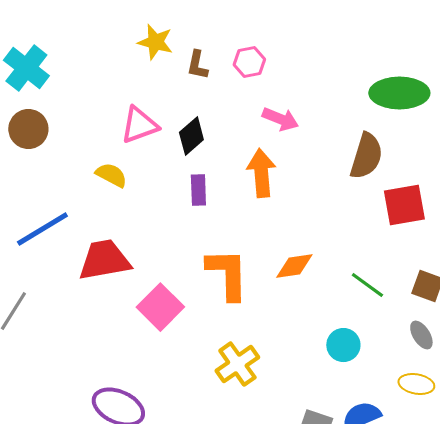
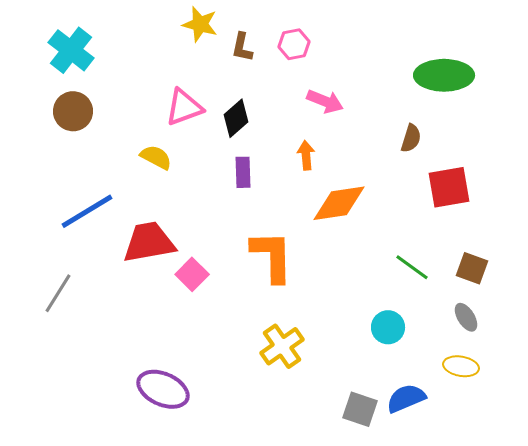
brown semicircle: (366, 156) -> (411, 138), size x0.6
orange arrow: (261, 173) -> (306, 155), size x0.6
orange diamond: (294, 266) -> (339, 203), moved, size x1.4
pink square: (160, 307) -> (192, 274), moved, size x0.7

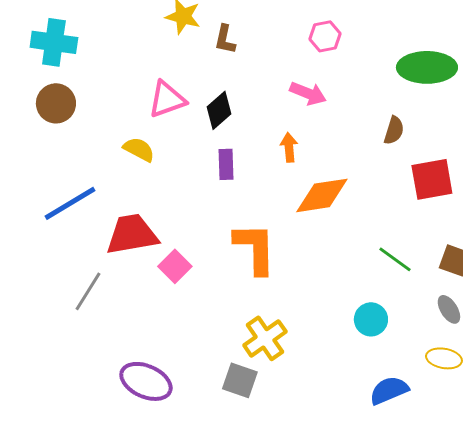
pink hexagon: (294, 44) -> (325, 36), moved
cyan cross: (71, 50) -> (54, 42), turned -30
gray line: (58, 293) -> (88, 291), moved
gray square: (360, 409) -> (240, 380), moved

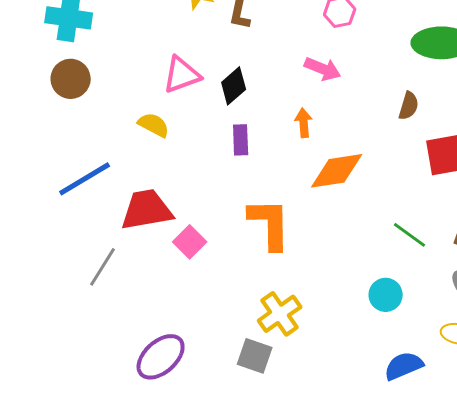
purple ellipse: (146, 381) -> (161, 357), turned -66

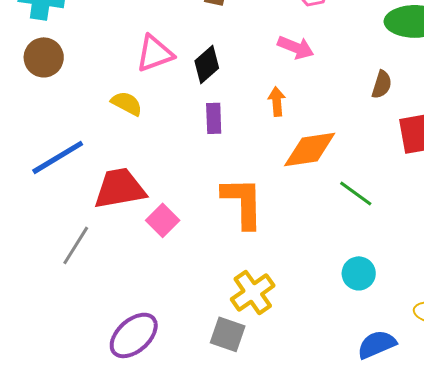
green line: (410, 235) -> (356, 193), moved

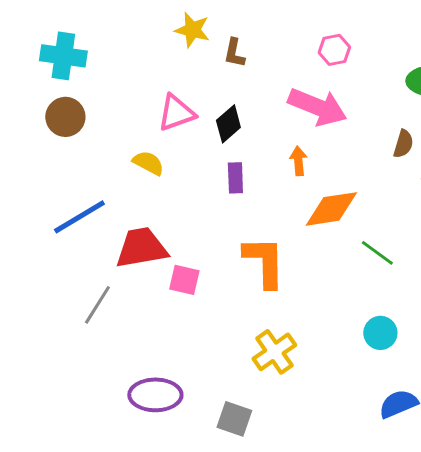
pink arrow: (296, 47) -> (317, 107), size x1.6
pink square: (163, 220) -> (184, 280), turned -32
gray square: (228, 334) -> (234, 419), moved
purple ellipse: (134, 335) -> (155, 395), turned 42

